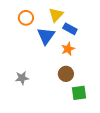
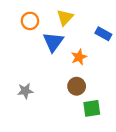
blue rectangle: (70, 29) -> (103, 34), moved

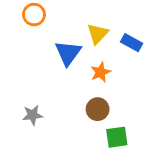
yellow triangle: (65, 17) -> (98, 34), moved
orange circle: (30, 21) -> (34, 15), moved

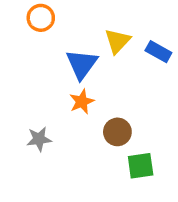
orange star: (101, 72) -> (82, 102), moved

